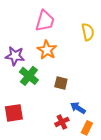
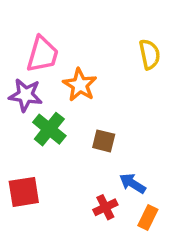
pink trapezoid: (45, 21) -> (42, 54), moved

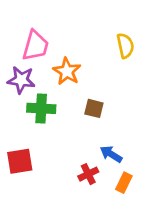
green cross: (49, 129) -> (41, 108), turned -36
brown square: (104, 141) -> (94, 108), moved

